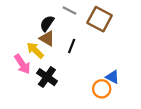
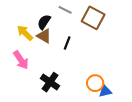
yellow arrow: (35, 50) -> (25, 33), moved
black cross: (47, 77) -> (50, 82), moved
blue triangle: (112, 77) -> (105, 91), moved, turned -40

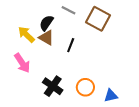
orange circle: (95, 83) -> (85, 87), moved

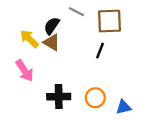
brown square: (98, 19) -> (109, 21), turned -30
black line: (71, 45) -> (100, 51), moved
black cross: (53, 86) -> (59, 97), turned -36

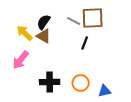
gray line: (76, 12) -> (74, 21), moved
pink arrow: (25, 71) -> (21, 60), turned 72

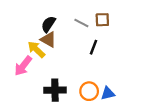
brown square: (93, 18) -> (102, 20), size x0.6
yellow arrow: (25, 33) -> (36, 49), moved
blue triangle: (105, 91) -> (108, 93), moved

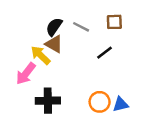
gray line: (81, 23) -> (81, 27), moved
black line: (93, 47) -> (104, 53), turned 32
black cross: (55, 90) -> (48, 101), moved

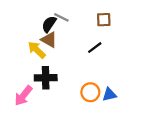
gray line: (81, 27) -> (61, 17), moved
pink arrow: (26, 74) -> (23, 96), moved
black cross: (48, 101) -> (46, 78), moved

